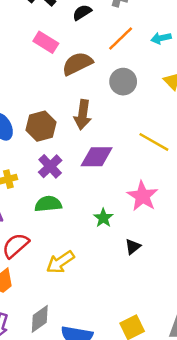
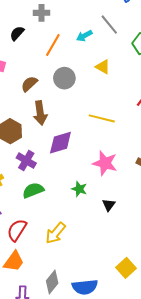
brown semicircle: (77, 64) -> (29, 84), moved, size x0.7

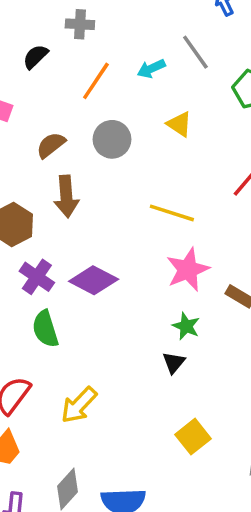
purple diamond: (60, 143) -> (94, 280), moved, turned 40
pink star: (105, 163) -> (188, 270), moved, turned 30
green star: (79, 189) -> (186, 326), moved
green semicircle: (33, 190) -> (45, 329), turned -90
yellow square: (126, 268) -> (193, 437), moved

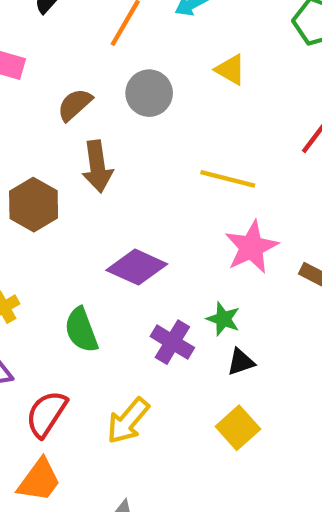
purple cross: (37, 277) -> (172, 342), moved
green star: (186, 326) -> (223, 319), moved
black triangle: (174, 363) -> (241, 362), turned 35
yellow square: (193, 437) -> (238, 428), moved

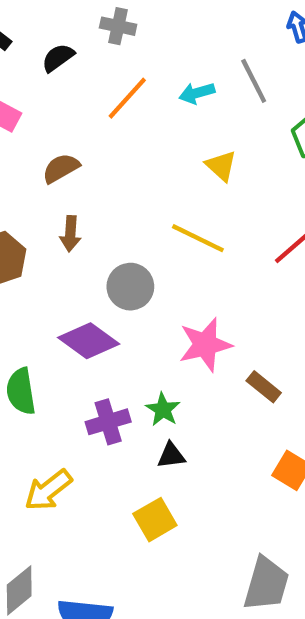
gray circle: (149, 93) -> (130, 287), moved
brown arrow: (97, 166) -> (70, 234), size x0.7
yellow line: (228, 179) -> (198, 238), moved
purple cross: (172, 342) -> (108, 422), turned 30

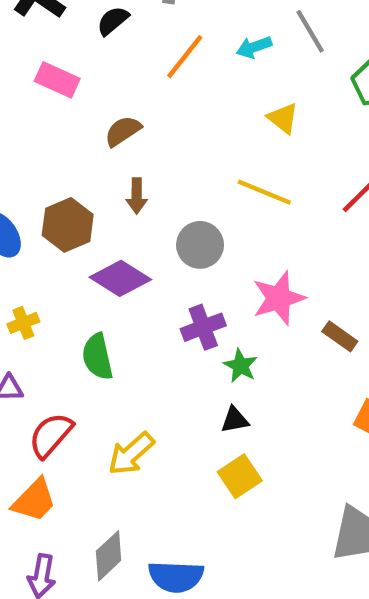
purple diamond: (89, 341) -> (120, 278), moved
purple cross: (108, 422) -> (203, 327), moved
black triangle: (171, 455) -> (235, 420), moved

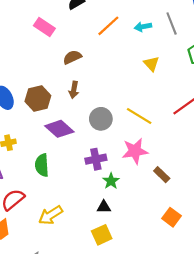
yellow line: (264, 192) -> (139, 116), moved

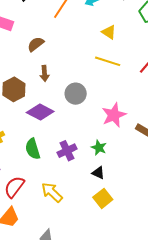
yellow line: (139, 116) -> (108, 61), moved
purple cross: (96, 159) -> (67, 151), moved
black triangle: (104, 207) -> (98, 173), turned 40
yellow arrow: (51, 215) -> (52, 192), turned 90

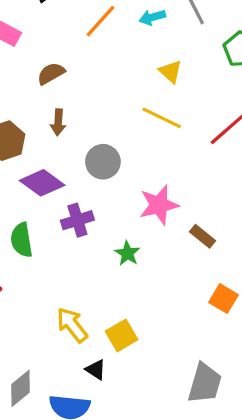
purple cross: (67, 151) -> (77, 220), moved
black triangle: (98, 173) -> (96, 370), moved
yellow arrow: (52, 192) -> (72, 325), moved

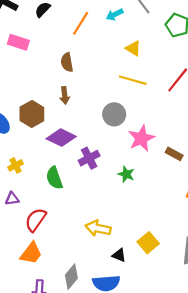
brown semicircle: (51, 74) -> (67, 62), moved, turned -60
gray circle: (103, 162) -> (114, 114), moved
yellow arrow: (72, 325) -> (98, 228), turned -30
yellow square: (122, 335) -> (148, 243), moved

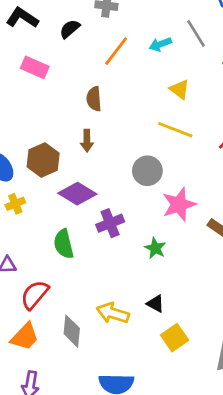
yellow cross: (15, 165) -> (15, 204), moved
black triangle: (119, 255) -> (155, 304), moved
gray diamond: (71, 277) -> (72, 331), moved, turned -40

